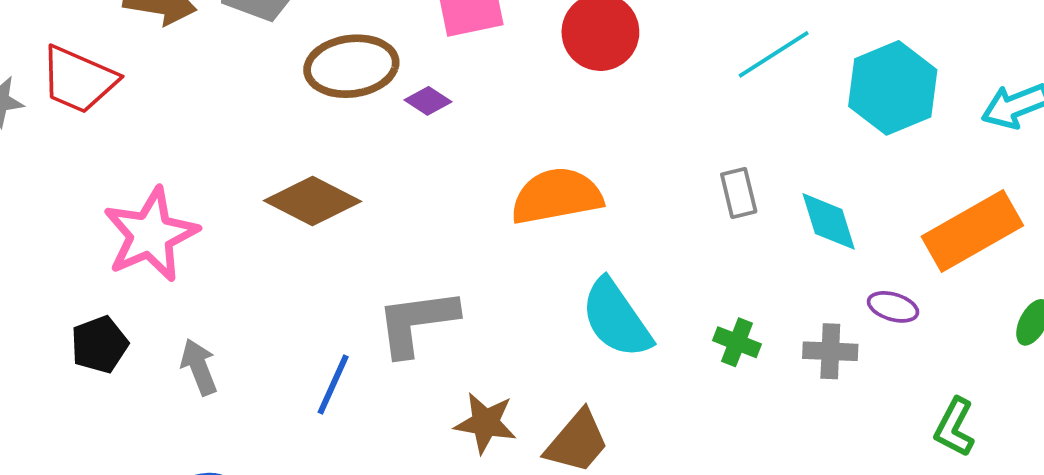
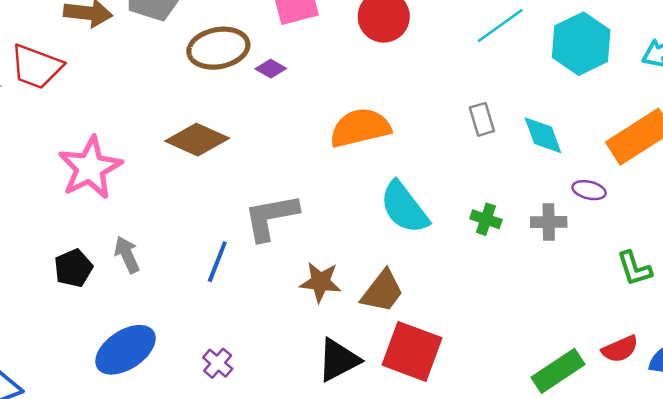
black pentagon: (99, 345) -> (73, 268), moved
green L-shape: (955, 427) -> (634, 268), turned -42

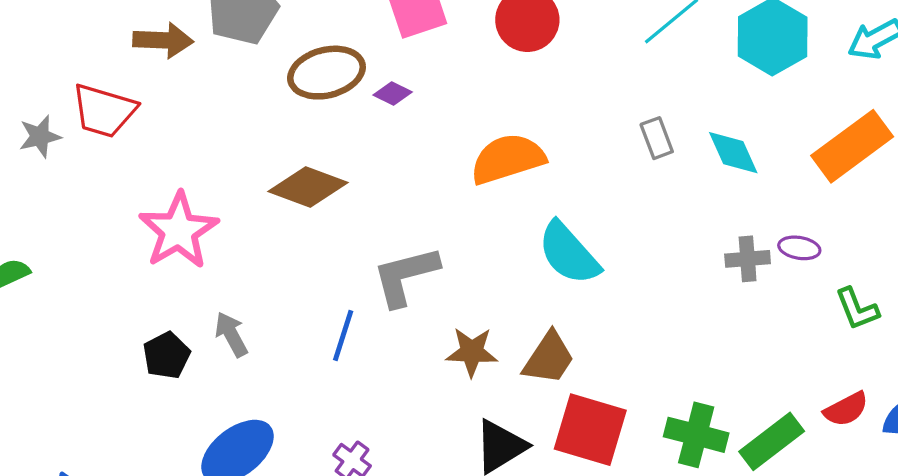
purple ellipse: (589, 190) -> (799, 248), moved
green cross: (486, 219) -> (696, 435), moved, size x1.6

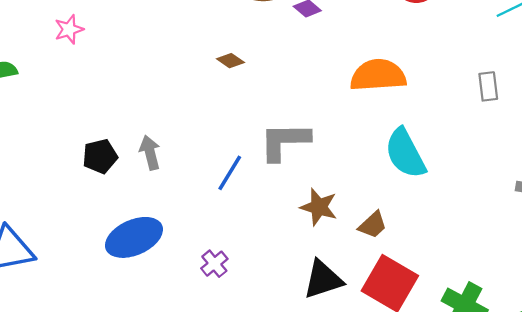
brown diamond: (308, 187) -> (230, 61), size x0.5
pink star: (179, 231) -> (69, 29), moved, size x0.5
brown trapezoid: (549, 358) -> (373, 225), size x0.7

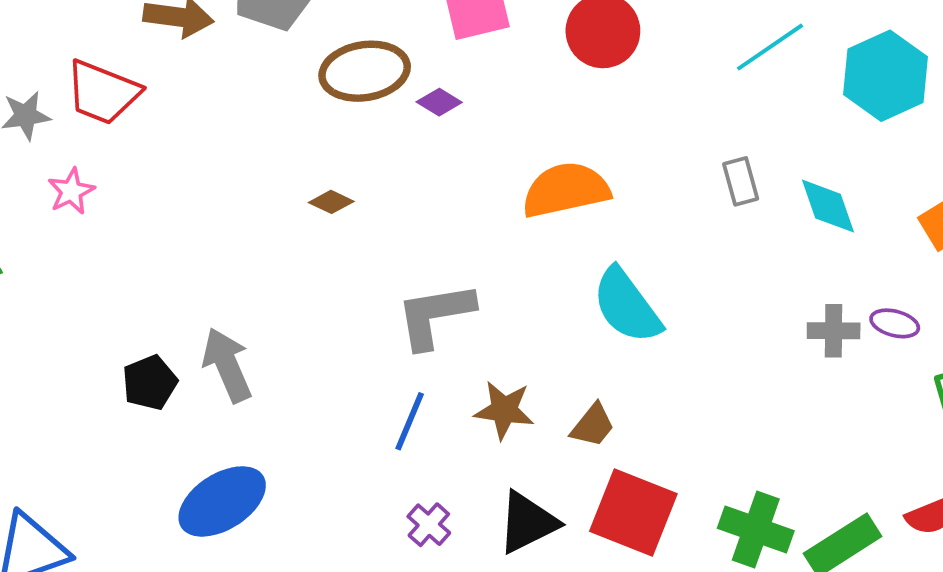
gray arrow: (150, 153) -> (227, 365), size x1.4
blue line: (230, 173) -> (410, 421), moved
purple cross: (214, 264) -> (429, 525), moved

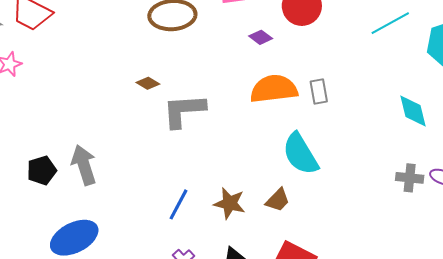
purple diamond: (439, 102) -> (261, 37), moved
gray rectangle: (741, 181) -> (319, 92), moved
gray L-shape: (435, 315) -> (184, 111), moved
brown trapezoid: (593, 425) -> (278, 200), moved

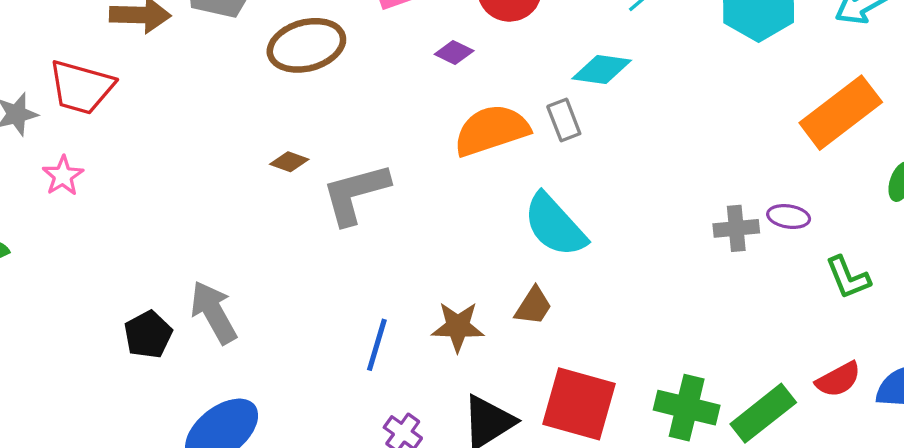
cyan diamond: (413, 111) -> (602, 69), moved, turned -57

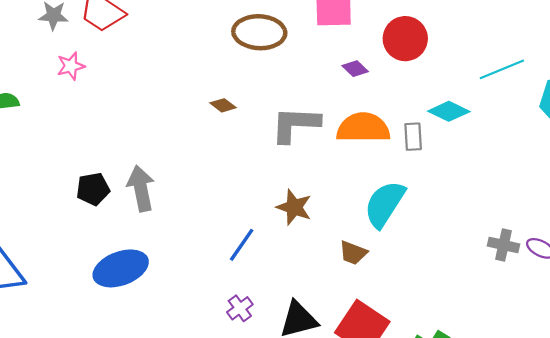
gray L-shape: (355, 194) -> (295, 124), moved
cyan semicircle: (555, 225) -> (385, 204), turned 57
brown trapezoid: (533, 306) -> (353, 253), turned 60
brown star: (458, 327) -> (294, 207), moved

